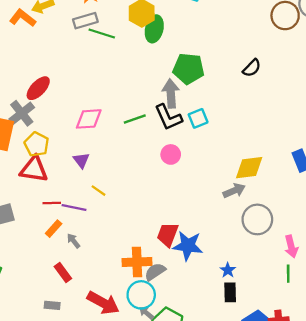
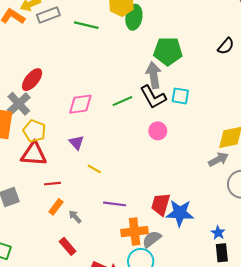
gray rectangle: (85, 21) -> (48, 15), moved
cyan square: (198, 118) -> (180, 96), turned 36
purple line: (74, 208) -> (115, 204), moved

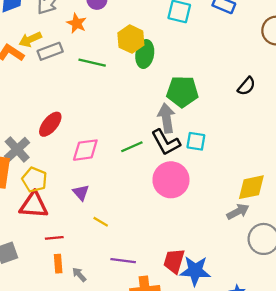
red ellipse: (32, 80) -> (50, 124), moved
pink circle: (158, 131) -> (171, 180), size x1.8
orange rectangle: (56, 207) -> (58, 264), turned -42

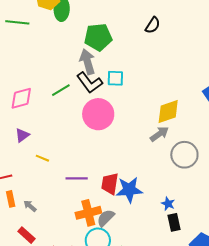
purple triangle: (81, 193) -> (22, 135), turned 42
purple line: (123, 261) -> (77, 178), moved

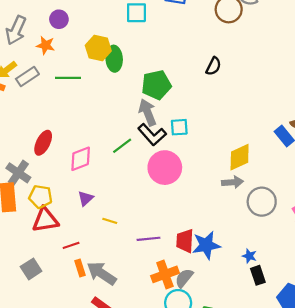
gray arrow: (159, 134) -> (233, 182), turned 36
gray arrow: (30, 206) -> (102, 273), size x2.0

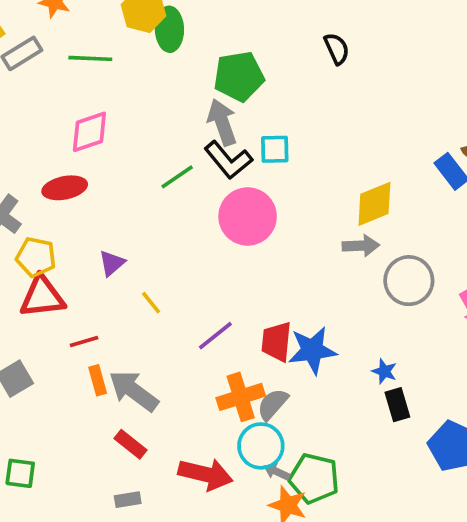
black semicircle: (213, 66) -> (337, 49), turned -54
red ellipse: (43, 143) -> (65, 188), moved, turned 50
pink diamond: (81, 159) -> (89, 132), moved
yellow line: (110, 221) -> (151, 303), turned 32
purple line: (149, 239) -> (215, 336), turned -35

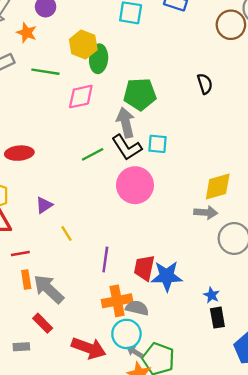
pink diamond: (89, 132) -> (81, 97), moved
purple line: (215, 336) -> (105, 260), turned -50
gray semicircle: (273, 404) -> (137, 308), turned 55
gray rectangle: (128, 500) -> (21, 347), moved

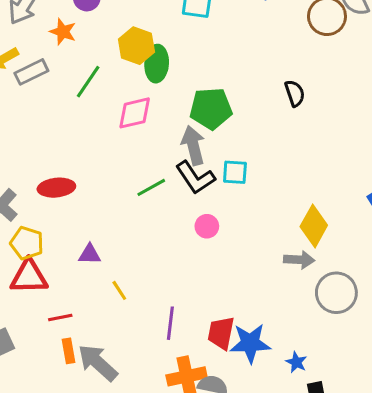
green line: (45, 72) -> (88, 82), turned -64
pink circle: (135, 185) -> (207, 226), size x0.5
yellow diamond: (218, 187) -> (314, 226), turned -44
purple triangle: (44, 205) -> (90, 254), turned 36
blue star: (212, 295) -> (296, 362), moved

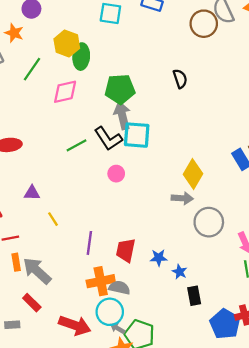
gray arrow: (193, 145) -> (122, 115), moved
cyan square: (235, 172) -> (137, 135), size x1.5
blue star: (250, 343) -> (159, 258), moved, size x0.6

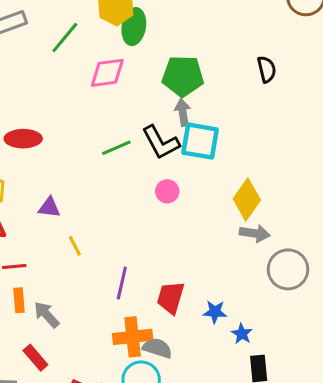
gray arrow: (122, 115) -> (183, 112), size x0.7
yellow diamond: (193, 174) -> (247, 199), moved
gray arrow: (37, 271) -> (47, 315), size x0.7

